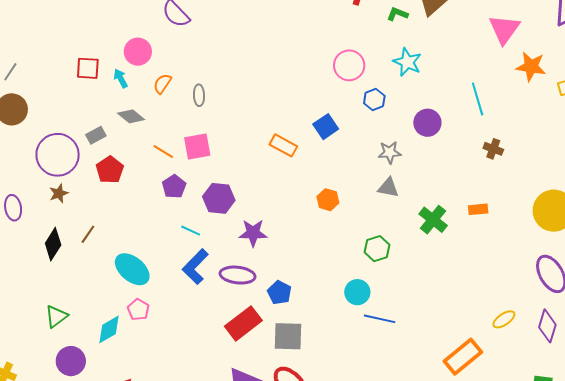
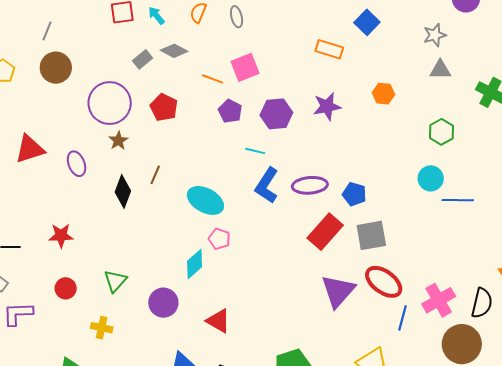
gray rectangle: (96, 135) -> (143, 59), moved
purple star: (253, 233) -> (327, 106), moved
green triangle: (56, 316) -> (115, 281), moved

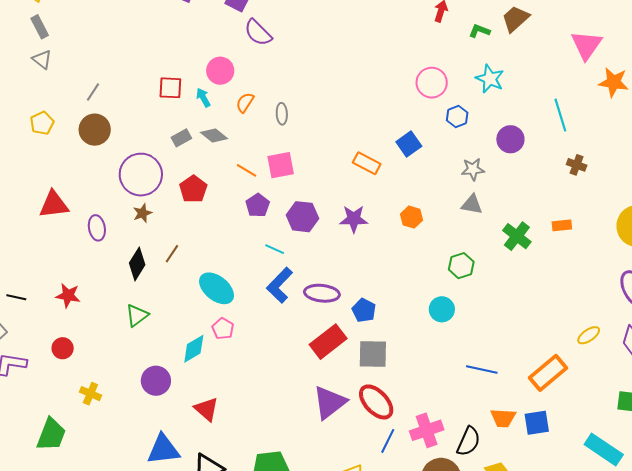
blue line: (458, 200) -> (482, 370), moved
green triangle: (115, 281) -> (137, 315), moved

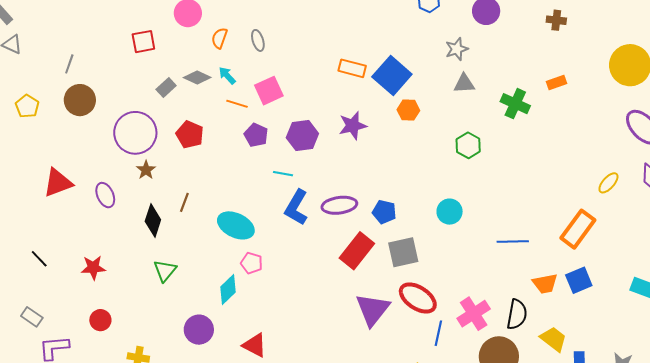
cyan arrow: (203, 98) -> (227, 76), moved
blue square: (409, 144) -> (392, 75), moved, size x1.5
black line: (16, 297) -> (39, 259), moved, turned 48
cyan circle: (442, 309) -> (450, 212), moved

